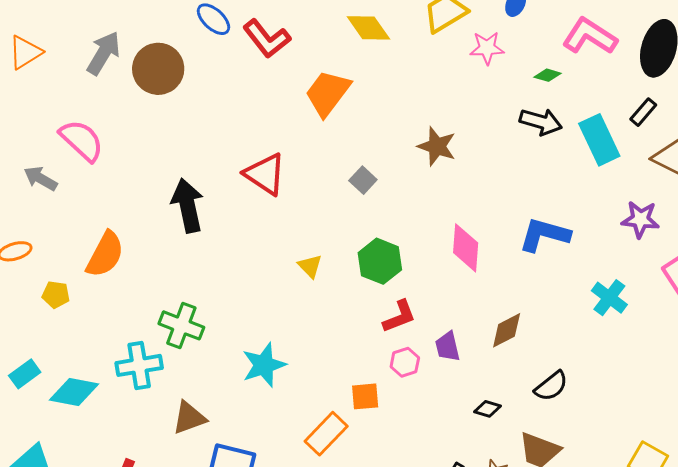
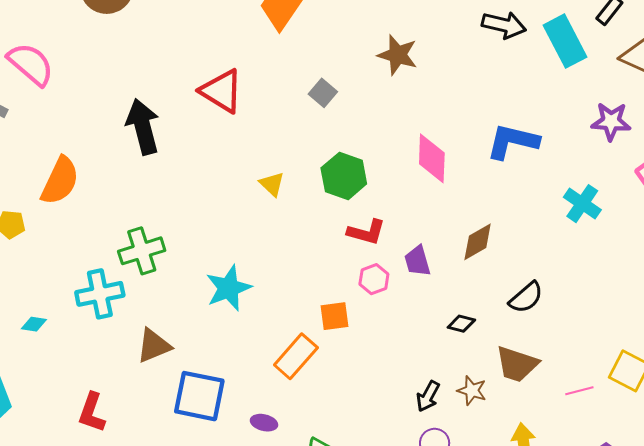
red L-shape: (399, 316) -> (366, 232), turned 39
green cross: (181, 325) -> (142, 251), turned -36
cyan diamond: (74, 392) -> (34, 324), size x0.5

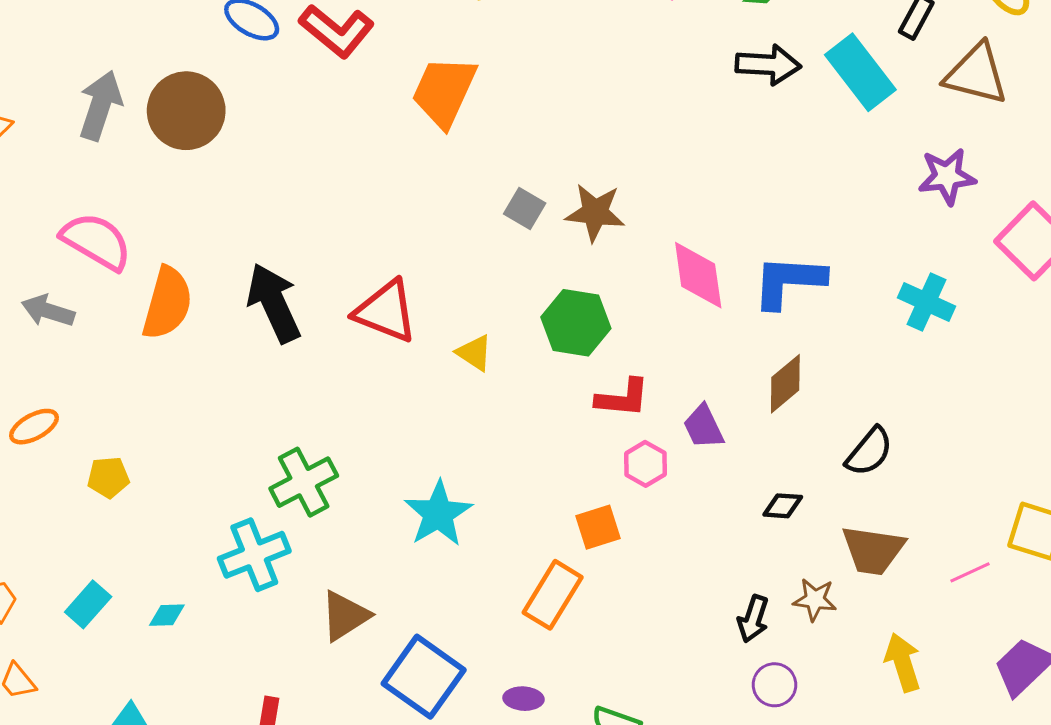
brown star: (398, 55) -> (595, 213), moved
red triangle: (222, 91) -> (386, 311), moved
blue L-shape: (513, 141) -> (789, 281), moved
orange semicircle: (60, 181) -> (167, 303), moved
blue square: (199, 396) -> (424, 677), turned 34

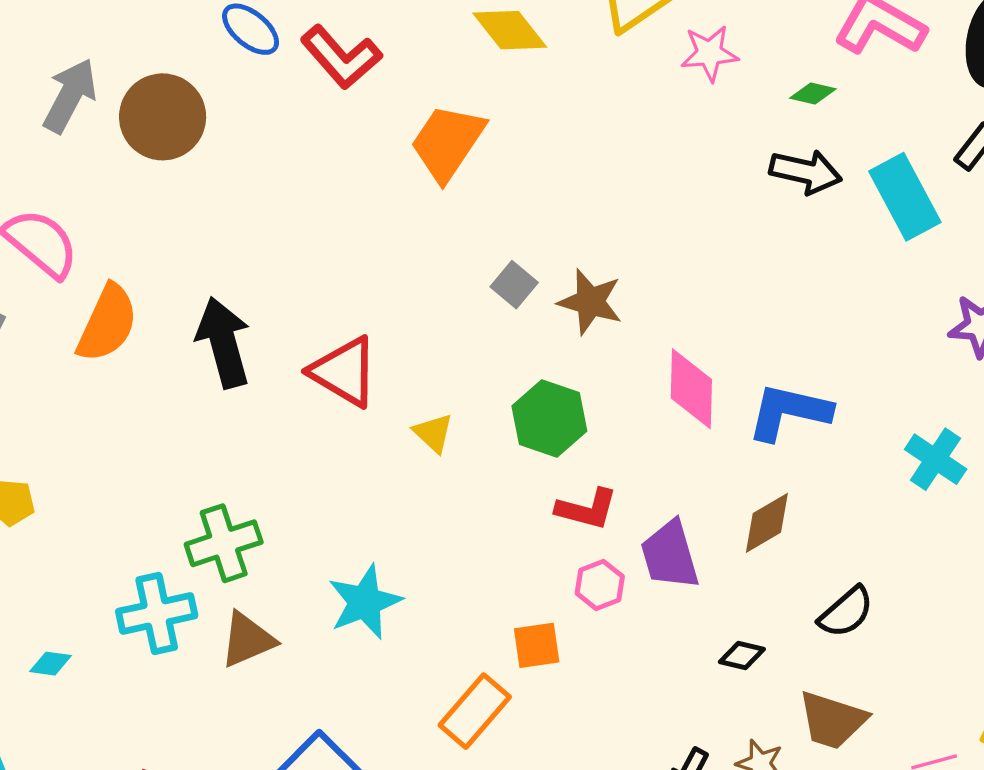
purple trapezoid: (704, 427) -> (670, 555), size x1.4
brown triangle: (345, 616) -> (247, 640), moved

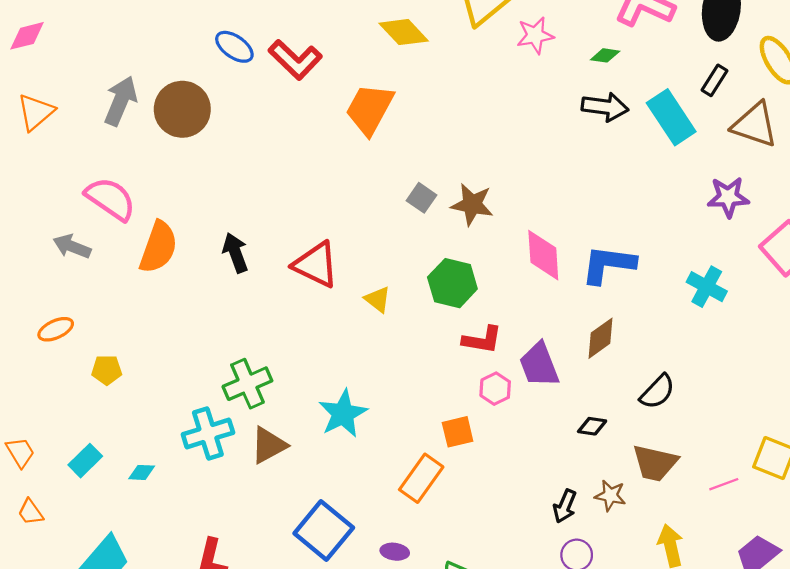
black arrow: (223, 342) -> (235, 253), size x0.7

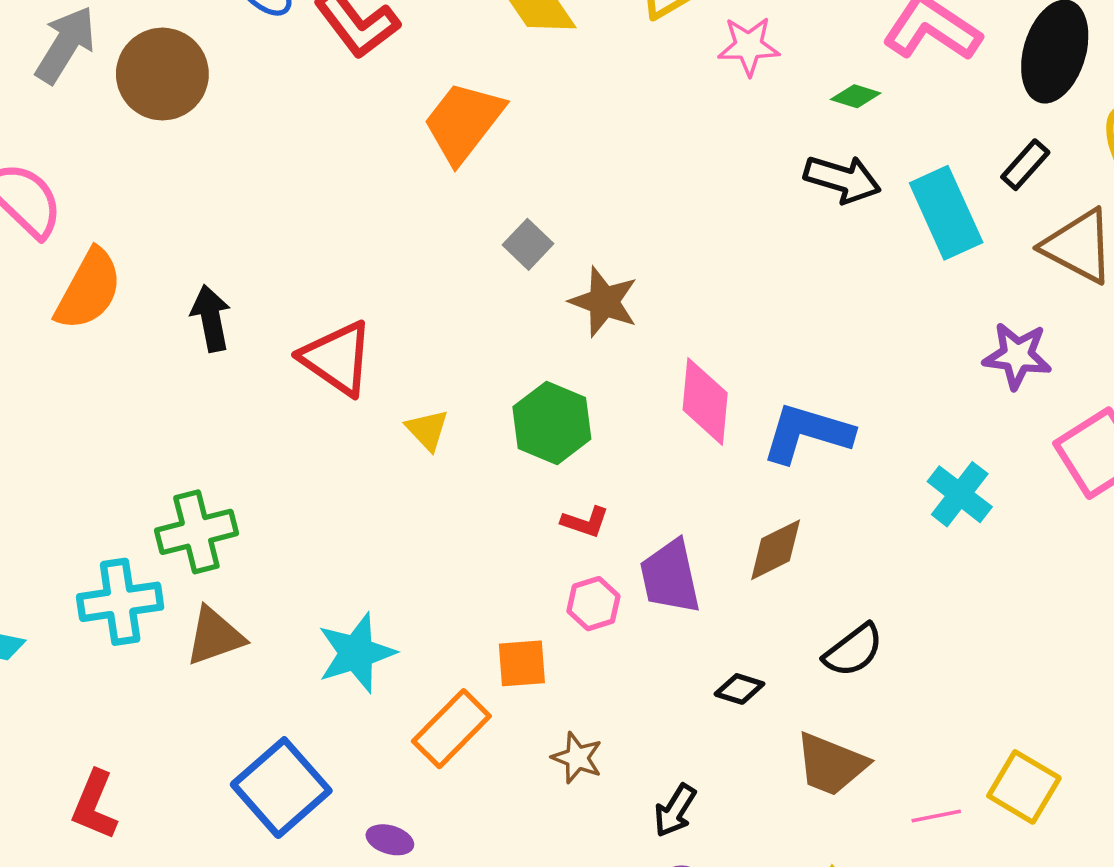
gray square: (421, 198) -> (528, 244), moved
red L-shape: (482, 340) -> (585, 522), size x0.7
cyan star: (343, 414) -> (356, 653), moved
brown star: (610, 496) -> (577, 758), moved

